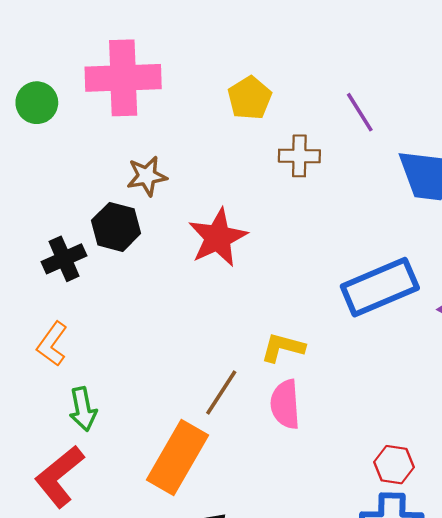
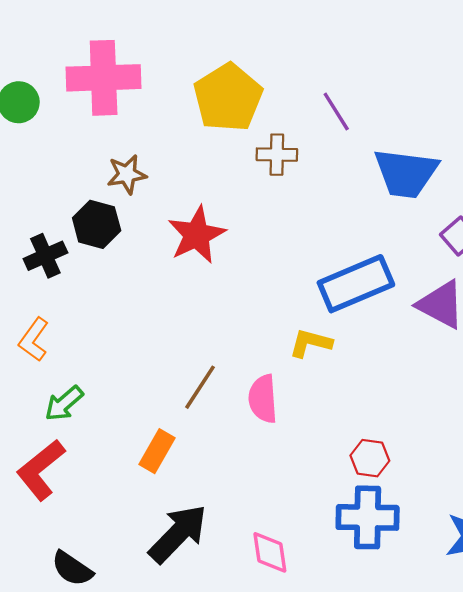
yellow pentagon: (250, 98) -> (228, 98), size x1.6
yellow L-shape: (283, 348) -> (311, 343), moved
green arrow: (83, 409) -> (64, 403), turned 60
orange rectangle: (178, 458) -> (157, 451), size x0.6

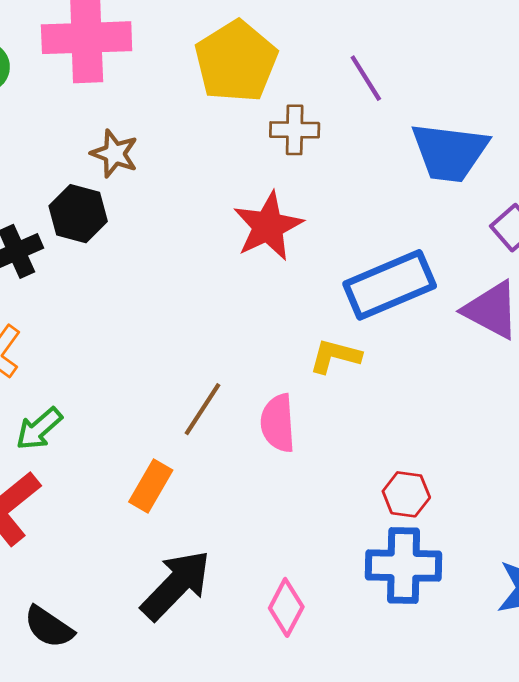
brown star: (127, 174) -> (114, 154), turned 30
red star: (197, 235) -> (268, 226), moved
pink diamond: (270, 552) -> (286, 607), turned 36

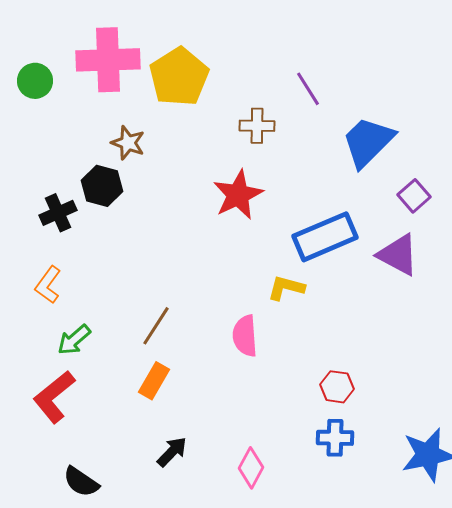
yellow pentagon: (236, 61) -> (179, 77), moved
blue trapezoid: (450, 152) -> (368, 142), turned 128
brown line: (202, 409) -> (156, 326), moved
blue cross: (404, 566) -> (335, 438), size x0.7
black arrow: (176, 585) -> (172, 452), size x0.6

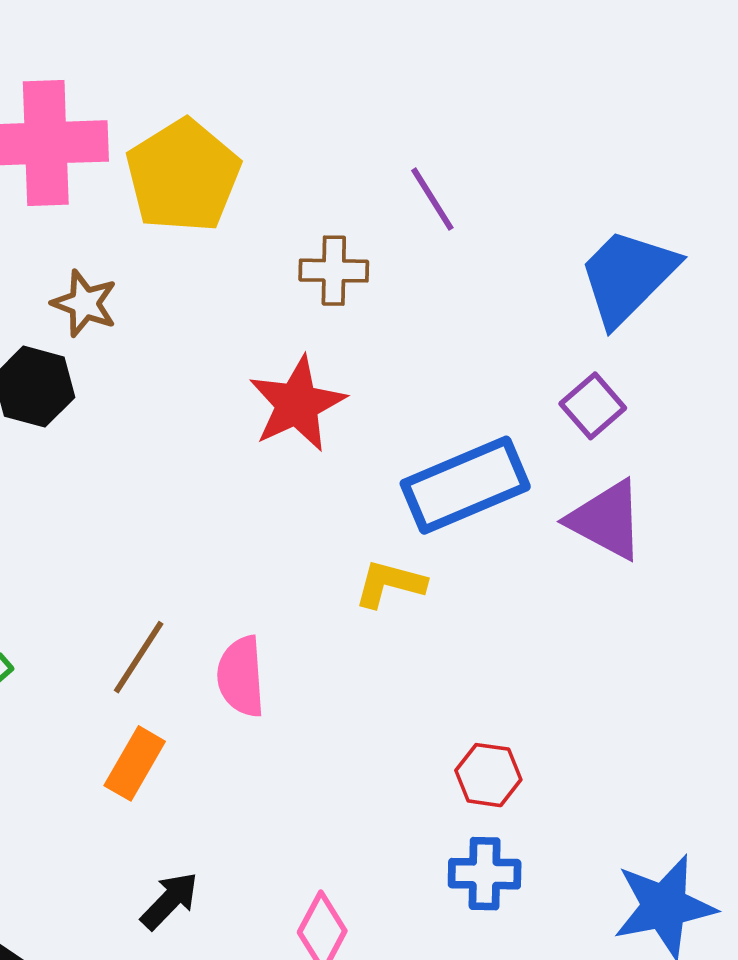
blue trapezoid: (368, 142) -> (628, 276), moved
purple square: (414, 196) -> (593, 406), moved
pink semicircle: (245, 336) -> (241, 676), moved

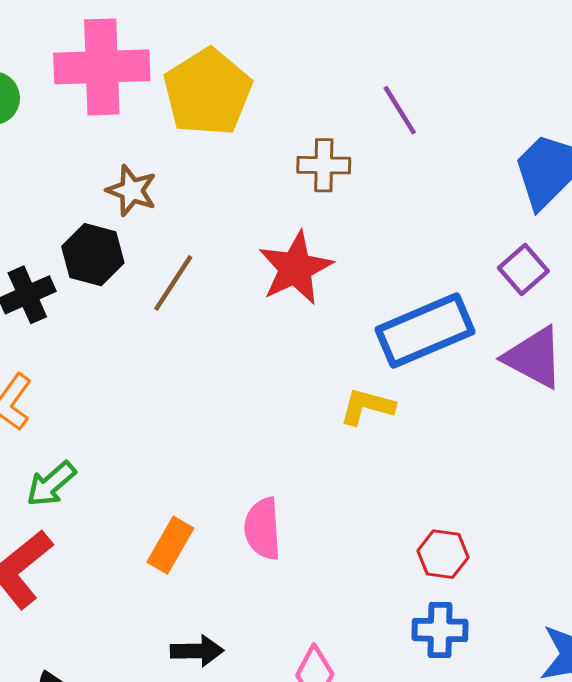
brown line: (139, 657) -> (173, 283), moved
pink semicircle: (241, 676) -> (263, 529), moved
black arrow: (169, 901) -> (197, 651), turned 45

